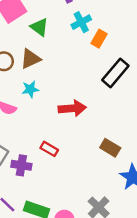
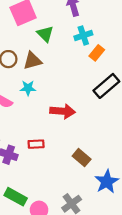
brown rectangle: (110, 148) -> (82, 158), moved
red rectangle: (49, 149) -> (36, 144), turned -42

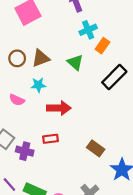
green triangle: (45, 34) -> (75, 62), moved
red arrow: (63, 111) -> (59, 108), moved

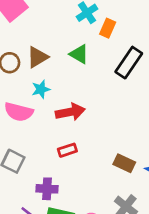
pink semicircle: (17, 100) -> (19, 112), size x1.5
brown rectangle: (96, 148) -> (124, 163), moved
purple cross: (25, 151) -> (47, 189), moved

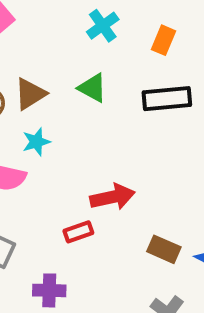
orange rectangle: (108, 28) -> (163, 40), moved
black rectangle: (129, 63) -> (167, 99), turned 52
red arrow: (70, 112) -> (112, 197), moved

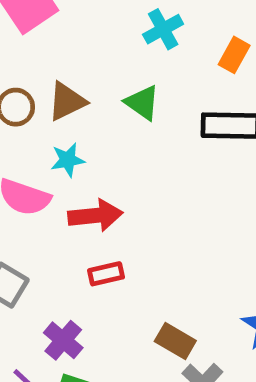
red arrow: (112, 197) -> (95, 215), moved
brown rectangle: (164, 249) -> (175, 341), moved
purple cross: (49, 290) -> (63, 340), turned 32

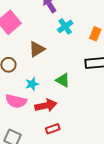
brown triangle: (67, 101) -> (37, 49), moved
green triangle: (142, 103) -> (63, 80), moved

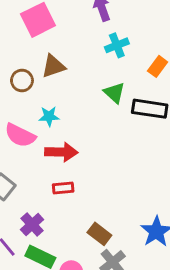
brown triangle: (37, 49) -> (53, 66), moved
green triangle: (63, 80) -> (114, 93), moved

